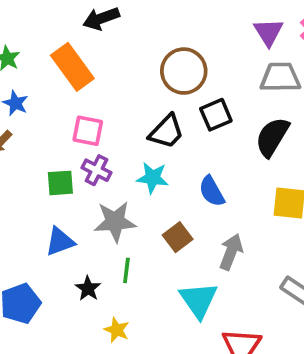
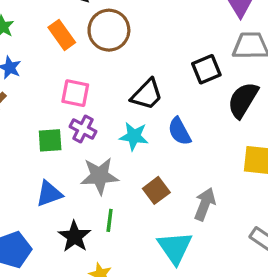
orange rectangle: (72, 67) -> (62, 35), size x0.7
brown circle: (184, 71) -> (109, 30), moved
black square: (216, 115) -> (206, 69), moved
blue semicircle: (212, 191) -> (179, 131), moved
black star: (88, 288) -> (74, 236), size x1.4

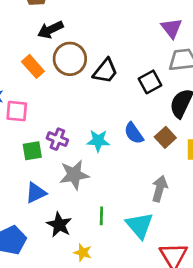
pink square: (75, 93) -> (17, 111), moved
black trapezoid: (147, 94) -> (105, 71), moved
brown square: (156, 190) -> (165, 137), moved
green line: (110, 220) -> (101, 216), moved

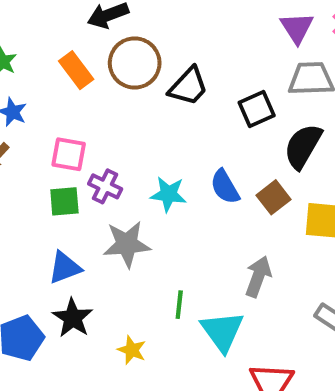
pink square: (17, 111) -> (69, 154), moved
green line: (101, 216) -> (179, 305), moved
black star: (59, 225) -> (73, 318), moved
yellow star: (83, 253) -> (132, 350), moved

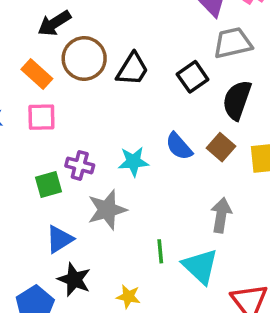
pink square: (69, 154) -> (41, 117), moved

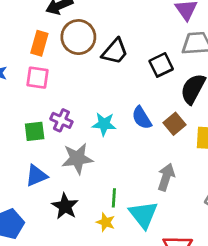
orange rectangle: (37, 74) -> (39, 43), turned 55
black star: (74, 280) -> (65, 206), moved
yellow star: (128, 297) -> (106, 222), moved

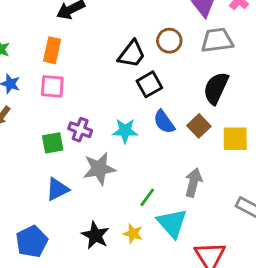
brown circle: (78, 37) -> (169, 41), moved, size x0.7
black square: (161, 65) -> (149, 84), moved
green line: (114, 198) -> (147, 197), moved, turned 36
black star: (65, 206) -> (95, 235), moved

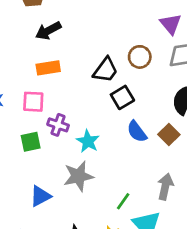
orange rectangle: (52, 50) -> (48, 68), moved, turned 70
purple cross: (80, 130) -> (58, 125), moved
cyan star: (125, 131) -> (88, 141), moved, turned 30
green square: (53, 143) -> (31, 142), moved

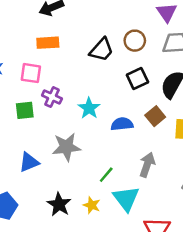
black square: (122, 97) -> (137, 79), moved
blue semicircle: (137, 132) -> (122, 124), moved, turned 115
cyan star: (88, 141) -> (89, 108), moved

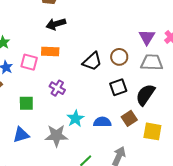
pink square: (31, 73) -> (29, 62), moved
purple cross: (52, 97) -> (57, 88), moved
cyan star: (89, 108) -> (75, 119), moved
blue triangle: (29, 162) -> (21, 135), moved

